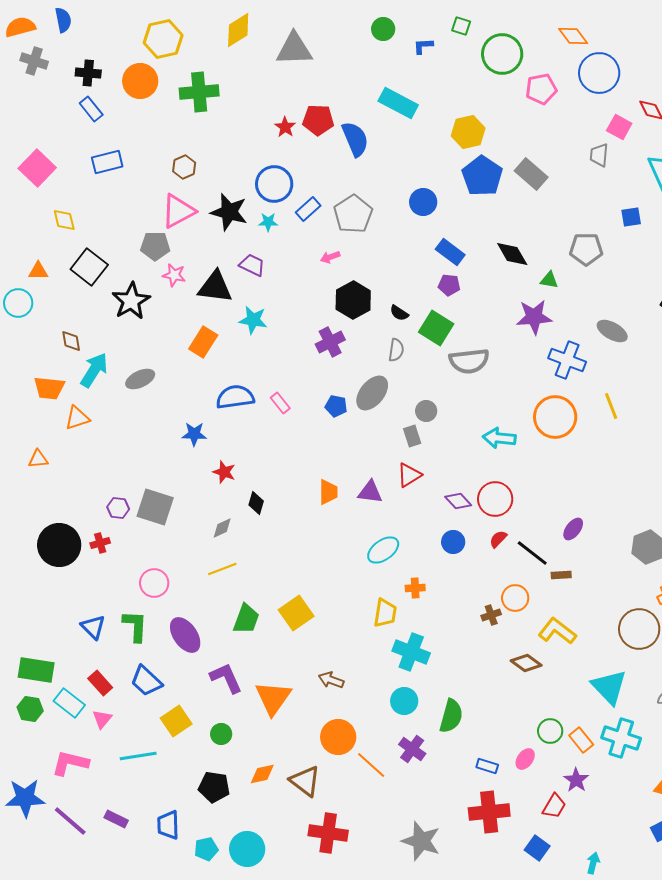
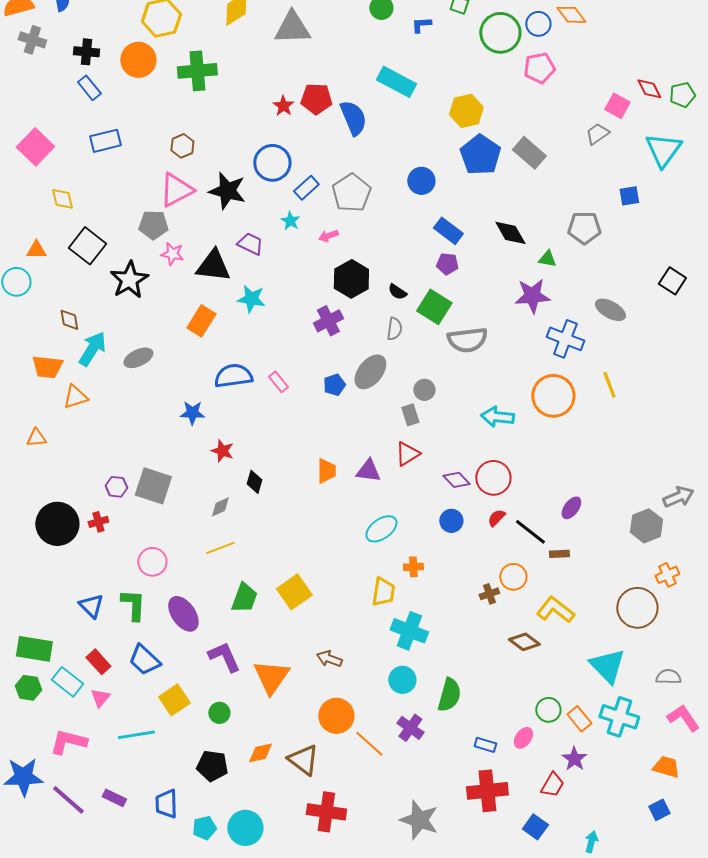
blue circle: (599, 73) -> (538, 24), moved, size x0.6
gray trapezoid: (599, 155) -> (597, 134), turned 50
cyan star: (268, 222) -> (290, 221), moved, turned 30
blue pentagon: (336, 406) -> (334, 385), turned -30

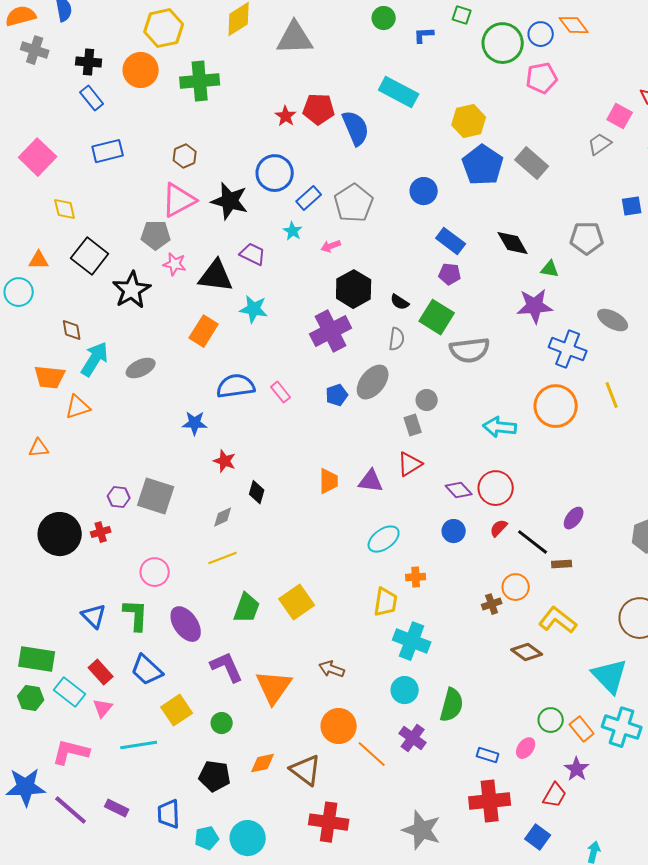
purple cross: (328, 321) -> (331, 331), size x1.4

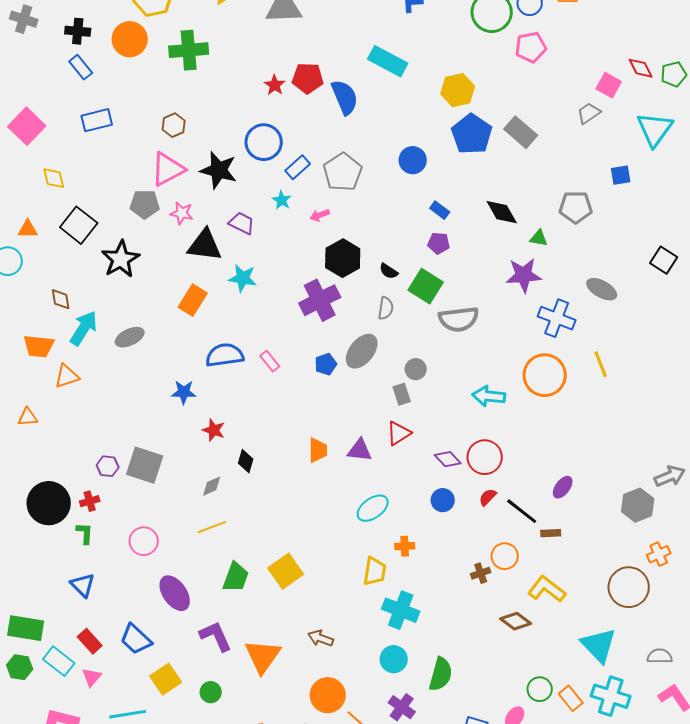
blue rectangle: (451, 241) -> (440, 210), size x0.7
pink star: (175, 264) -> (182, 213), moved
green L-shape: (136, 615) -> (85, 533), moved, size x0.7

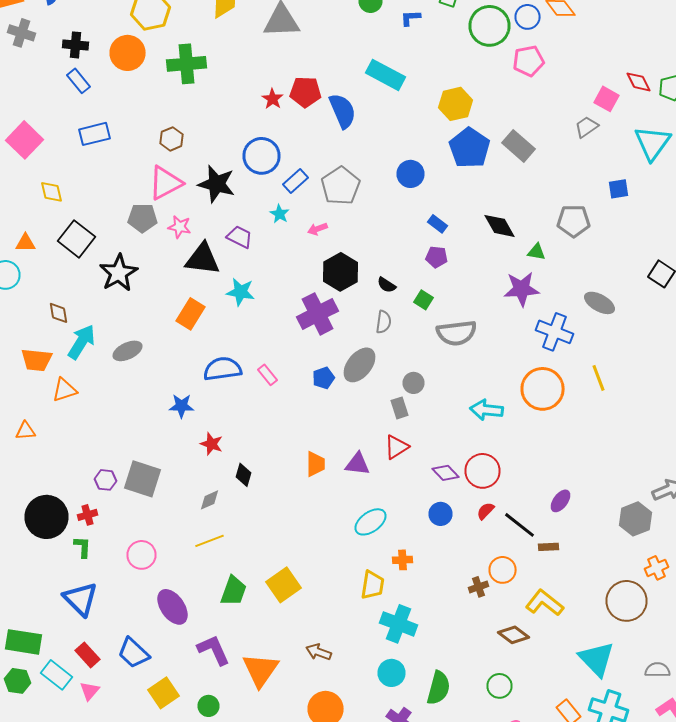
green square: (426, 286) -> (424, 300), size x0.6
blue triangle: (83, 585) -> (80, 599), size x1.4
green circle: (540, 689) -> (500, 686), moved

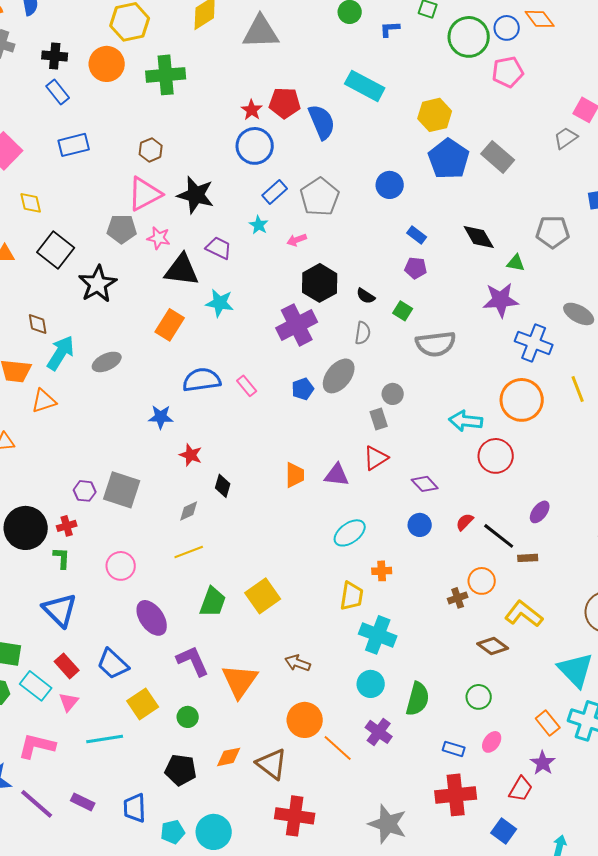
blue circle: (262, 156) -> (255, 146), moved
red circle: (482, 471) -> (496, 456), moved

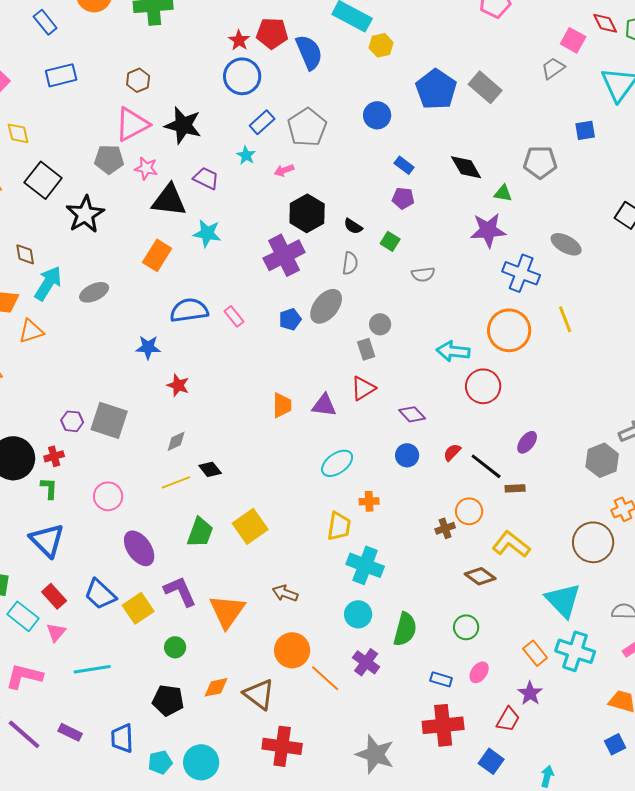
yellow hexagon: (435, 115) -> (381, 45), moved, size x0.7
gray semicircle: (436, 344) -> (423, 274), size x0.6
black diamond: (223, 486) -> (210, 469), moved, turned -55
yellow square: (143, 704) -> (138, 608), moved

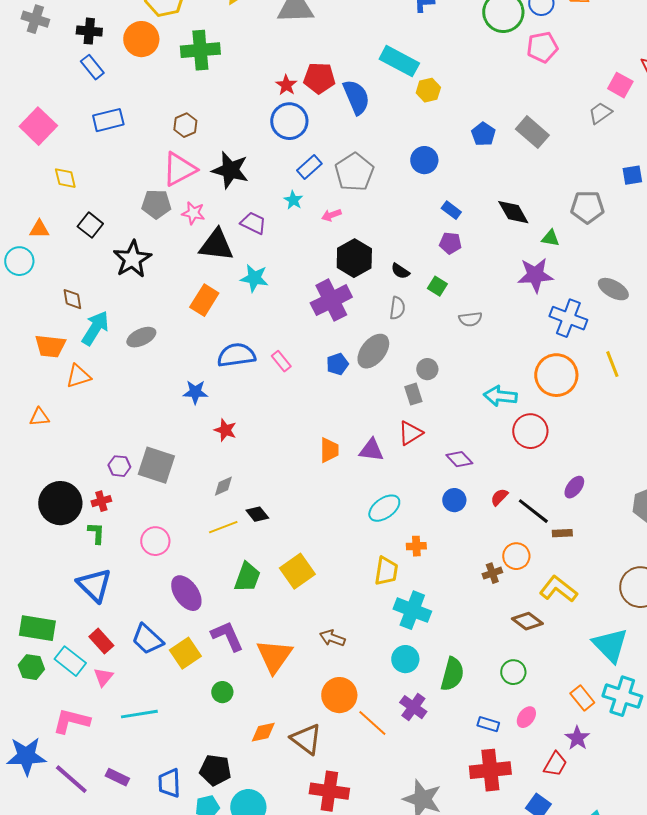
blue pentagon: (436, 89) -> (483, 134), size x0.6
black square: (43, 180) -> (90, 225), size x0.7
black pentagon: (168, 700) -> (215, 770), moved

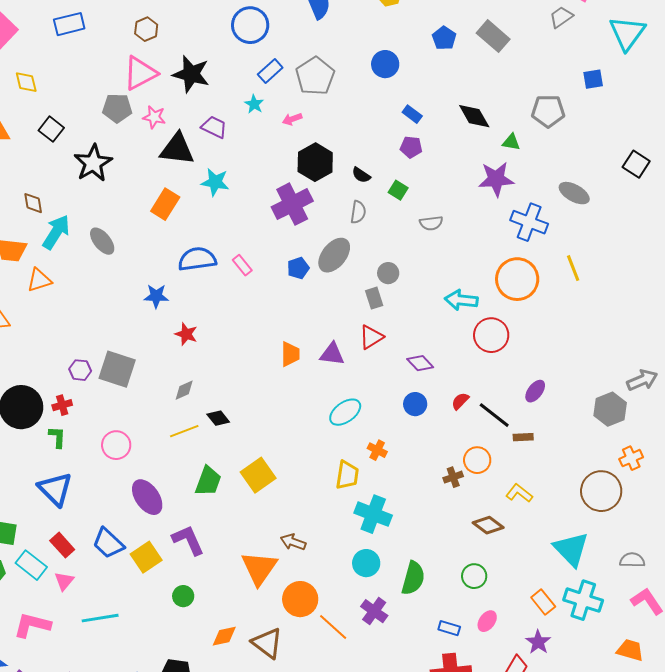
gray ellipse: (141, 337) -> (102, 241), turned 76
orange cross: (416, 546) -> (377, 450), turned 30
yellow L-shape: (558, 589) -> (519, 493), size x0.7
orange triangle: (274, 656) -> (259, 568), moved

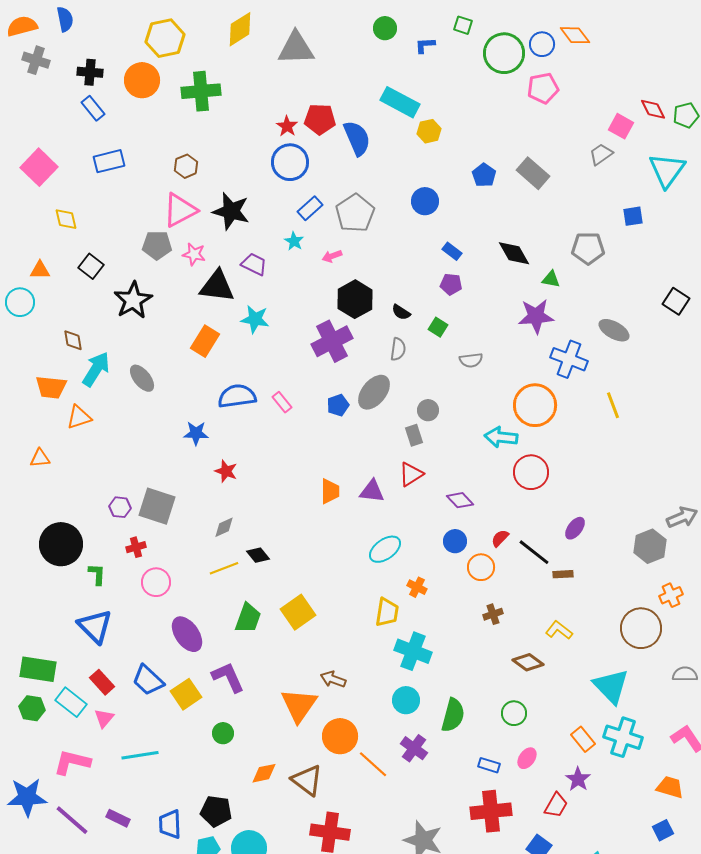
orange circle: (517, 279) -> (535, 405), moved
red cross: (62, 405) -> (136, 547), moved
orange circle: (477, 460) -> (481, 567), moved
gray semicircle: (632, 560) -> (685, 674), moved

